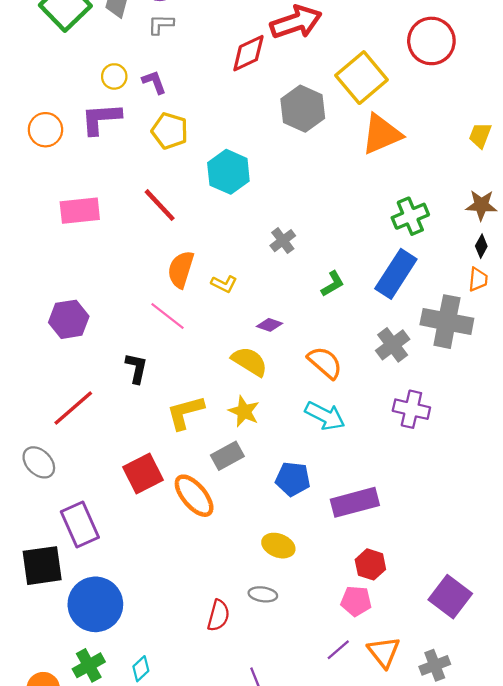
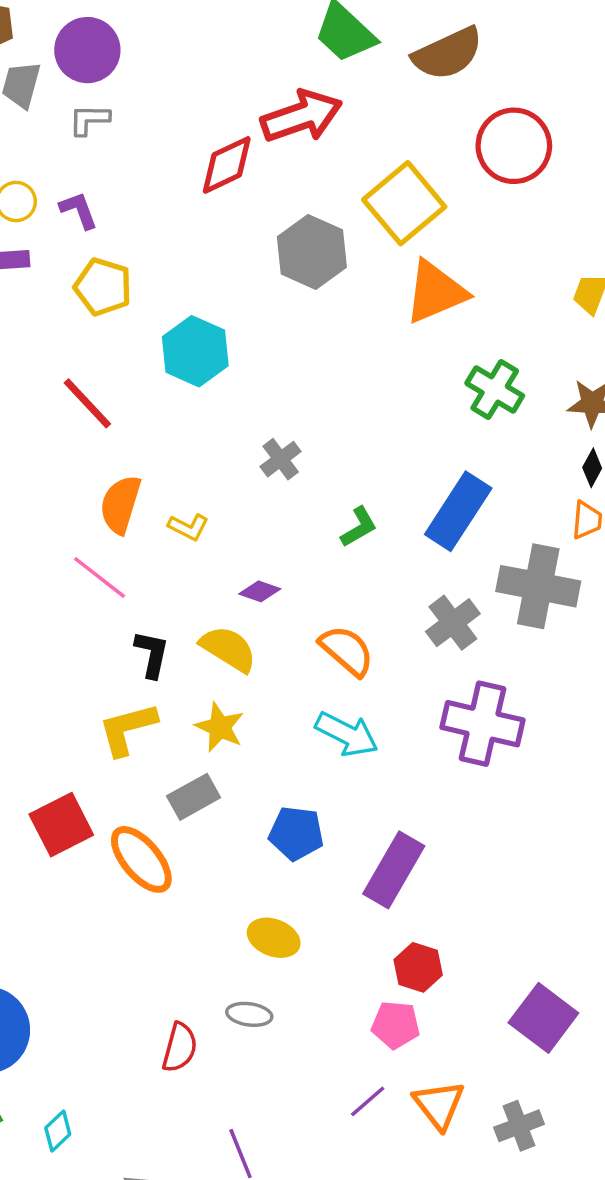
green cross: (410, 216) -> (495, 389), moved, turned -36
black L-shape: (136, 368) -> (152, 654), moved
purple cross: (411, 409) -> (483, 724), size x1.4
purple rectangle: (355, 502) -> (394, 870), turned -45

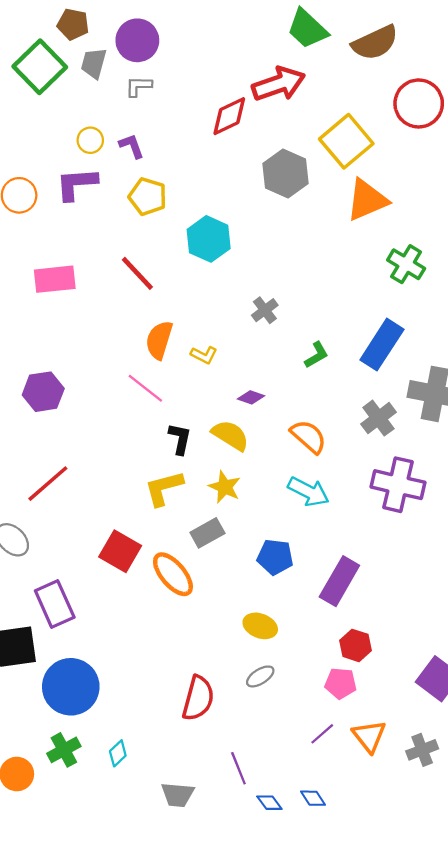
red square: (61, 825) -> (120, 551), turned -33
gray ellipse: (249, 1014) -> (260, 676), moved, turned -40
red semicircle: (180, 1047) -> (198, 698), size x1.4

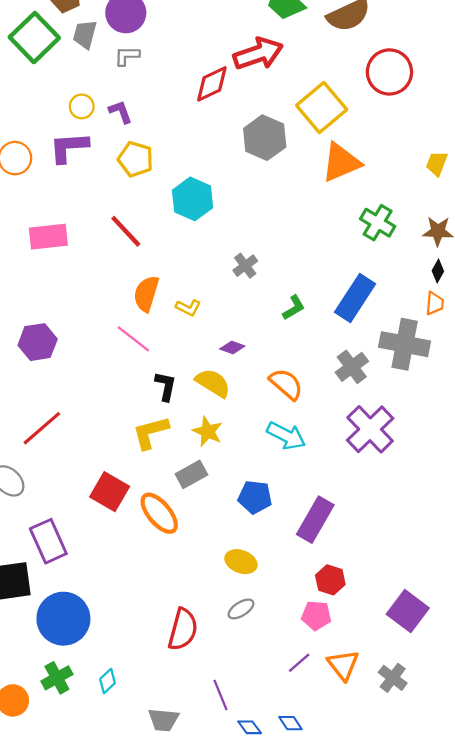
purple cross: (398, 485) -> (370, 429), turned 33
gray cross: (422, 750) -> (393, 678), turned -32

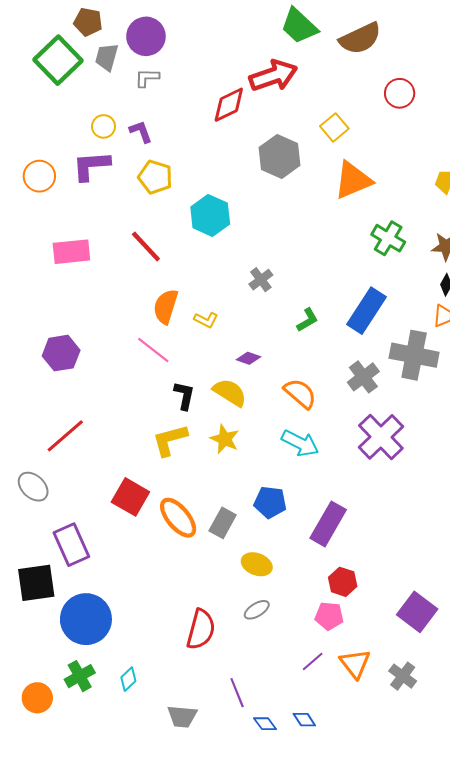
red circle: (389, 72) -> (400, 93), size x0.7
yellow square: (322, 108) -> (334, 127), size x0.6
gray rectangle: (191, 474) -> (223, 523), moved, turned -32

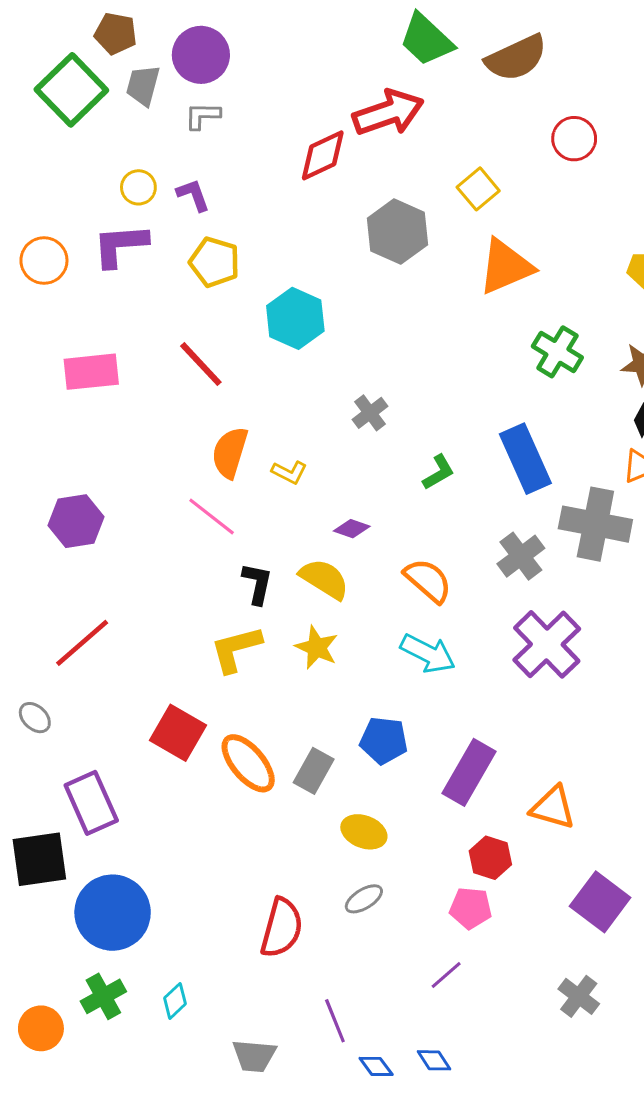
blue rectangle: (366, 311) -> (525, 459), turned -57
gray ellipse: (33, 487) -> (35, 718), size x0.7
orange triangle: (355, 664) -> (553, 807), moved, turned -36

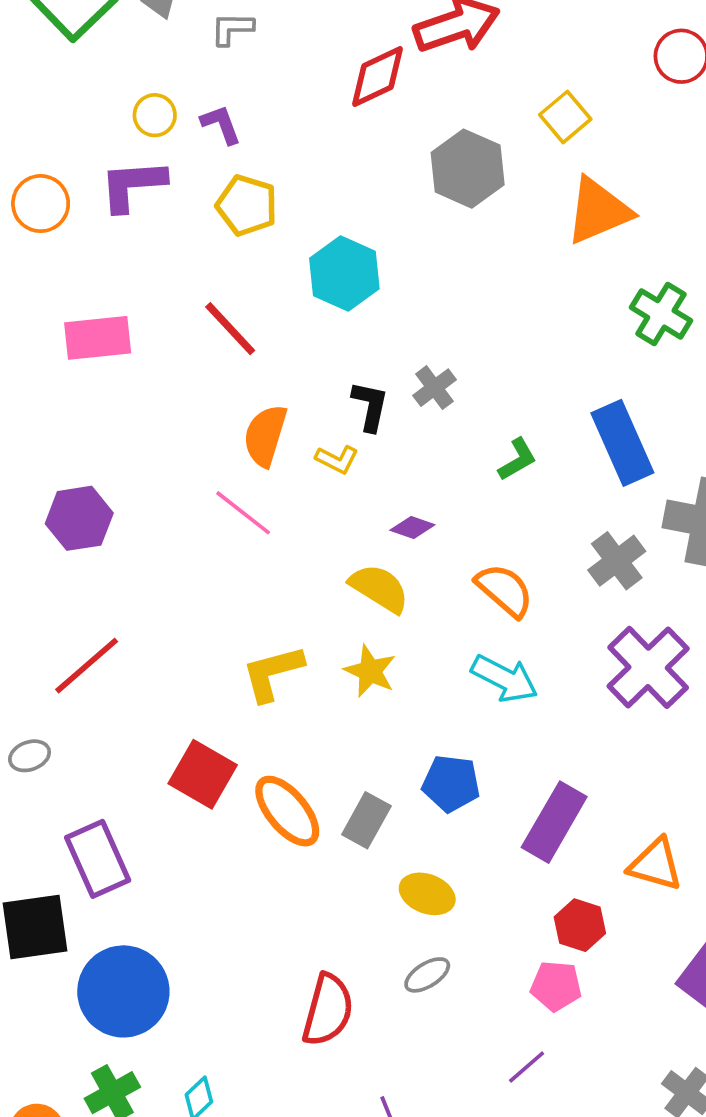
black L-shape: (257, 583) -> (370, 406), moved
gray ellipse: (35, 718) -> (30, 756), turned -64

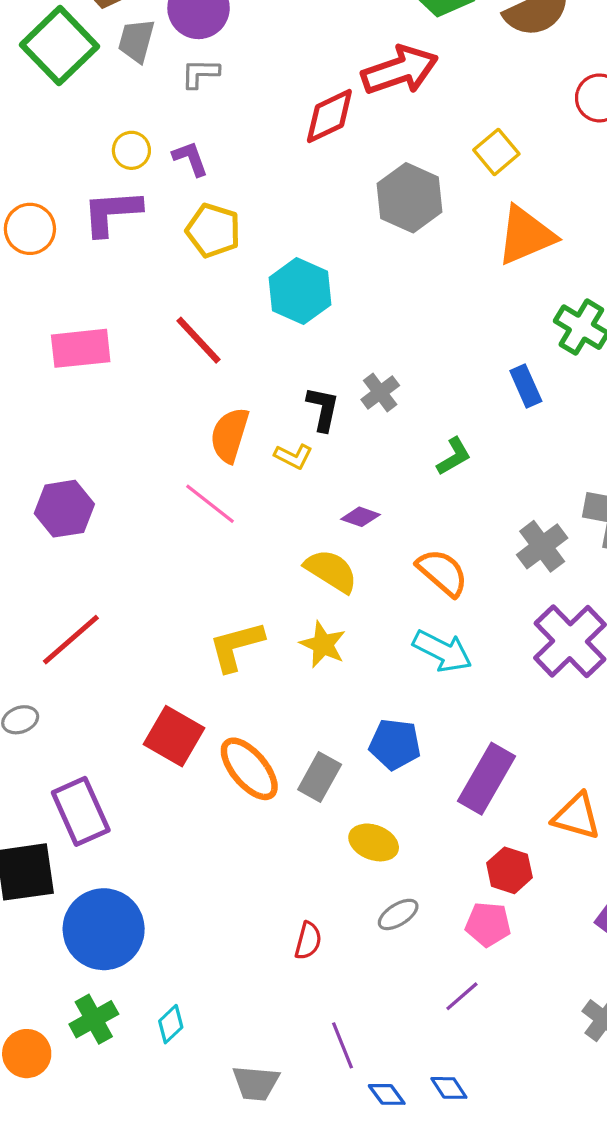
blue rectangle: (622, 443) -> (526, 386), moved, size x0.6
gray ellipse: (427, 975) -> (398, 914), moved
red semicircle: (328, 1010) -> (308, 941), moved, size x0.6

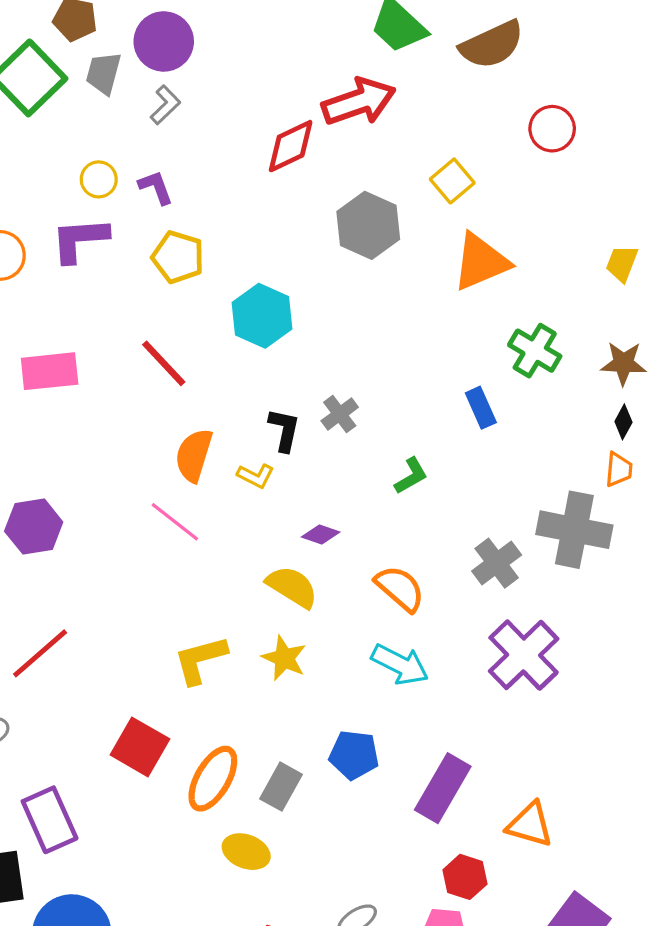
gray L-shape: (200, 73) -> (165, 105), turned 135
orange ellipse: (249, 769) -> (213, 779), turned 70
yellow ellipse: (374, 842) -> (246, 852), moved

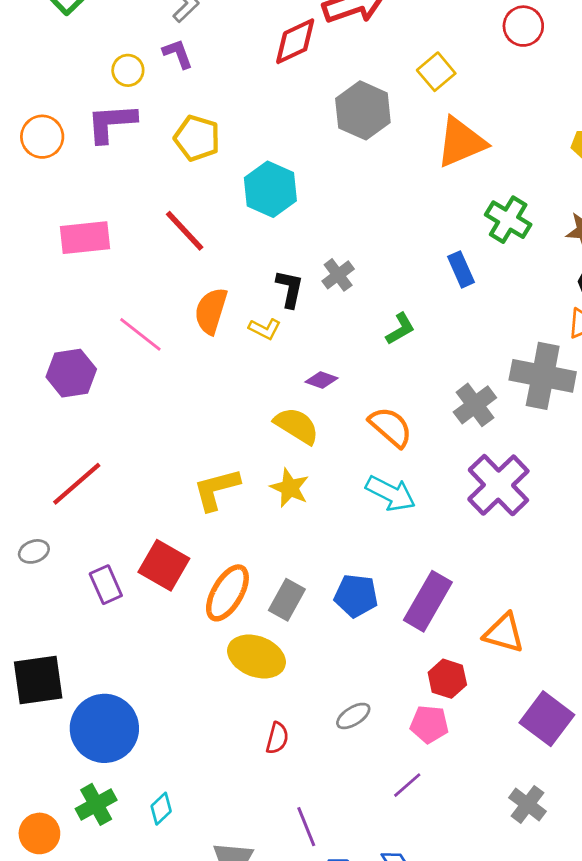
purple L-shape: (156, 187) -> (178, 54), moved
pink line: (175, 522) -> (140, 334), moved
blue pentagon: (354, 755) -> (356, 596), moved
purple rectangle: (50, 820) -> (106, 585), moved, size x0.7
yellow ellipse: (246, 852) -> (256, 657), size x1.4

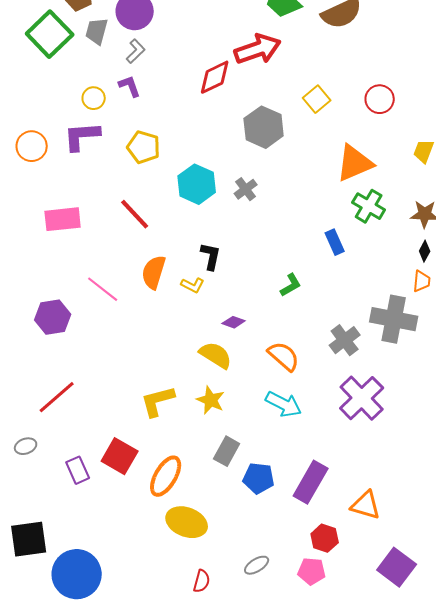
red circle: (523, 26) -> (380, 99), moved
orange triangle: (461, 142) -> (355, 163), moved
gray cross: (338, 275) -> (246, 189), moved
gray rectangle: (287, 600) -> (227, 451), moved

